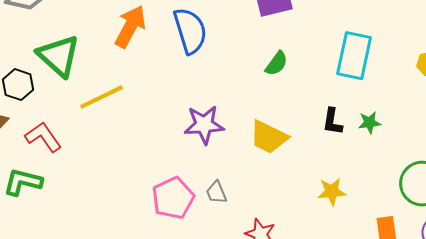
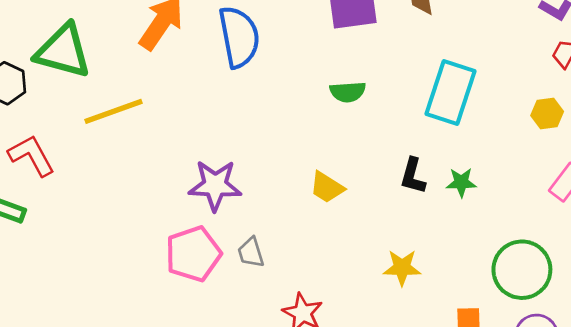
green triangle: (59, 56) -> (63, 51), turned -33
green semicircle: (277, 63) -> (348, 92), turned 44
purple star: (204, 125) -> (215, 185), moved
yellow trapezoid: (269, 137) -> (327, 187), size x0.7

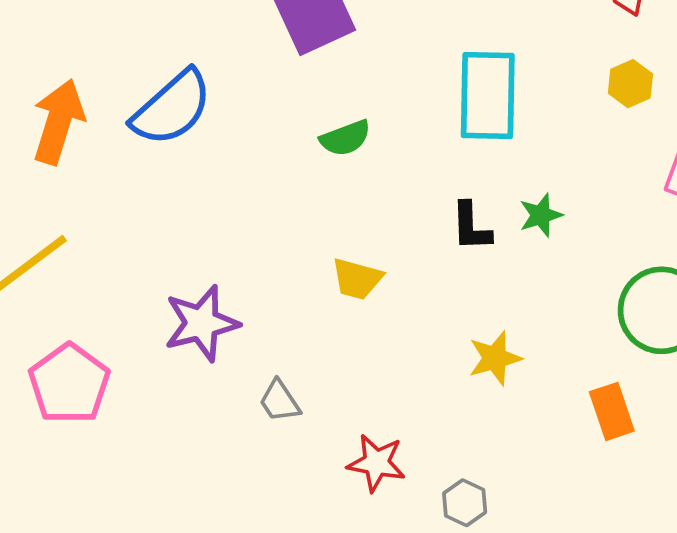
blue semicircle: (239, 37) -> (172, 108), turned 76
pink pentagon: (193, 254) -> (69, 384), moved

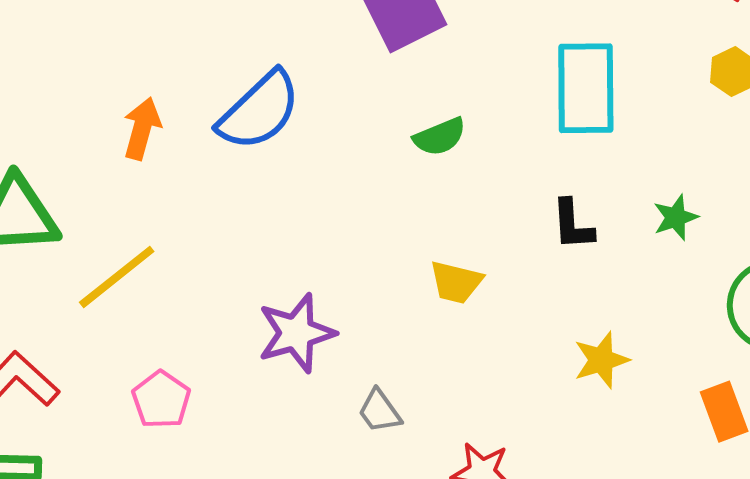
orange arrow: (58, 122) -> (142, 128), size x0.7
green star: (541, 215) -> (676, 217), moved
pink pentagon: (69, 384) -> (161, 400), size x0.7

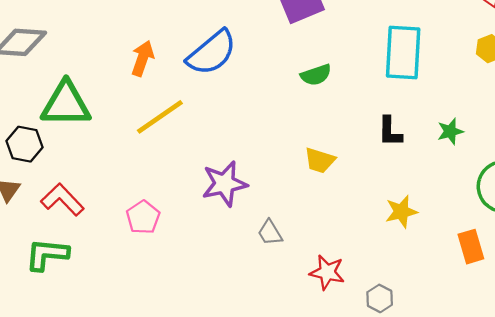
yellow line: (117, 277) -> (160, 117), moved

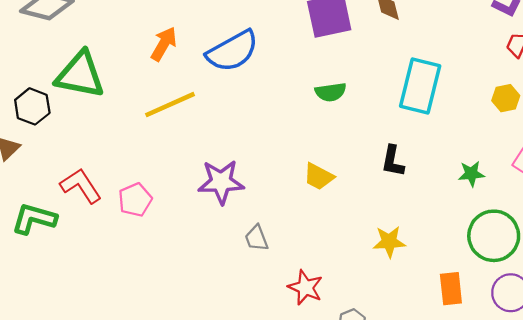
green star: (450, 131) -> (471, 174), moved
red L-shape: (62, 200) -> (81, 186), moved

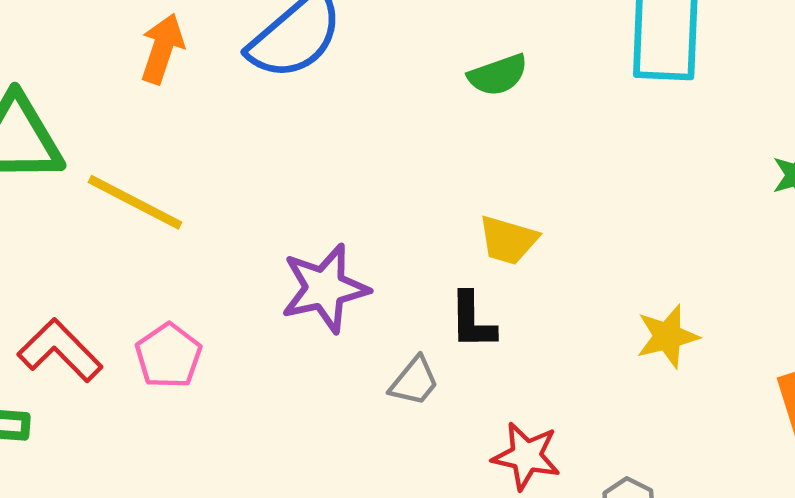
yellow line: (170, 105) -> (135, 202), moved, turned 63
black L-shape: (393, 161) -> (472, 321), moved
gray trapezoid: (257, 238) -> (414, 381), turned -108

